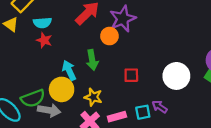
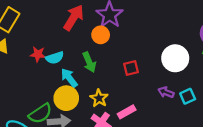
cyan semicircle: (42, 23) -> (55, 58), moved
yellow star: (93, 97) -> (99, 98), turned 30
cyan square: (143, 112) -> (188, 96), moved

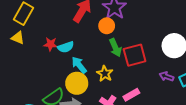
green arrow: (89, 62) -> (115, 48), moved
red square: (131, 68) -> (135, 55), size x1.6
yellow star: (99, 98) -> (105, 74), moved

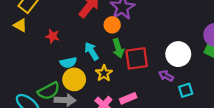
cyan semicircle: (66, 47) -> (68, 62), moved
cyan arrow: (79, 65) -> (92, 51), moved
purple arrow: (166, 76) -> (166, 76), moved

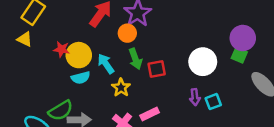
red square: (137, 58) -> (157, 69), size x0.7
purple arrow: (166, 76) -> (195, 97), moved, turned -120
yellow circle: (74, 79) -> (79, 55), moved

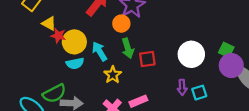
purple circle: (243, 38) -> (231, 66), moved
yellow triangle: (25, 39) -> (49, 23), moved

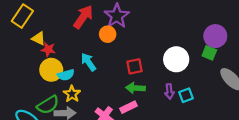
yellow circle: (74, 42) -> (51, 70), moved
green arrow: (128, 48) -> (135, 88), moved, turned 114
purple circle: (231, 66) -> (215, 36), moved
yellow star: (113, 75) -> (72, 94), moved

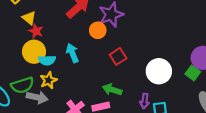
red square: (135, 66) -> (118, 56), moved, turned -35

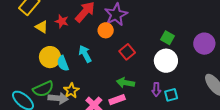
red star: (36, 31) -> (62, 21), moved
cyan semicircle: (47, 60) -> (63, 63), turned 77
green square: (193, 73) -> (167, 38), moved
yellow star: (48, 80) -> (71, 91), moved

